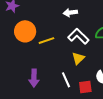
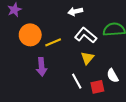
purple arrow: (34, 78) -> (42, 67), moved

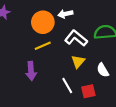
orange circle: (30, 35) -> (43, 22), moved
white semicircle: (113, 76) -> (103, 70), moved

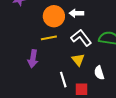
yellow triangle: (78, 62) -> (78, 60), turned -32

